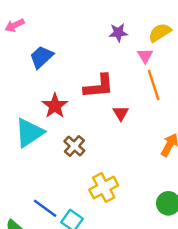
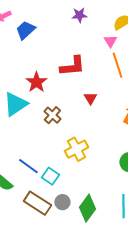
purple star: (118, 33) -> (79, 15), moved
blue trapezoid: (41, 57) -> (25, 30), moved
red triangle: (121, 113) -> (90, 98), moved

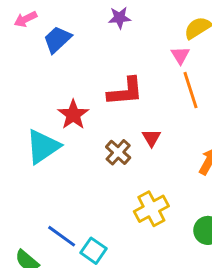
purple star: (79, 15) -> (120, 18), moved
brown cross: (52, 115) -> (118, 152), moved
yellow cross: (76, 149) -> (151, 209), moved

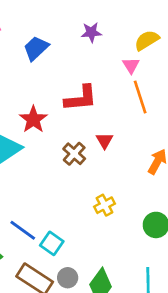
purple star: (120, 18) -> (91, 32), moved
blue trapezoid: (57, 39) -> (36, 48), moved
yellow cross: (151, 209) -> (105, 205), size x0.7

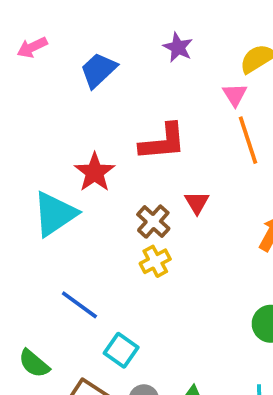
purple star: (91, 32) -> (178, 47), turned 30
yellow cross: (105, 205) -> (155, 261), moved
blue line: (23, 230) -> (79, 305), moved

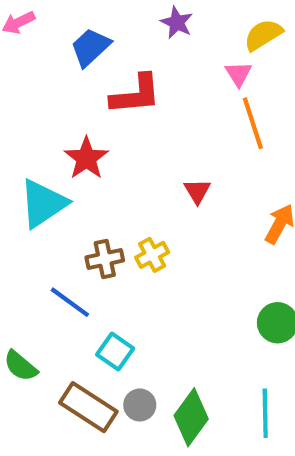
red L-shape: (163, 142) -> (136, 94), moved
brown cross: (153, 222) -> (105, 259), moved, turned 36

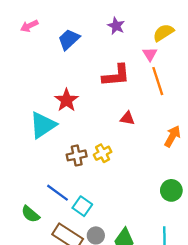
red L-shape: (136, 94) -> (116, 75), moved
red triangle: (197, 191) -> (127, 118), turned -49
blue line: (70, 302) -> (57, 193), moved

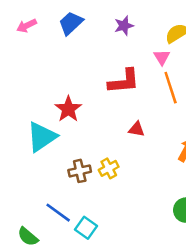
purple star: (116, 26) -> (124, 26), turned 30
blue trapezoid: (69, 39) -> (71, 23), moved

